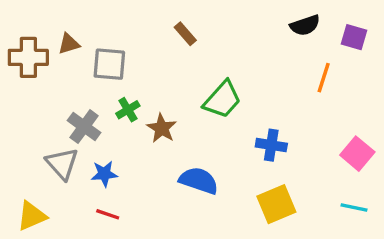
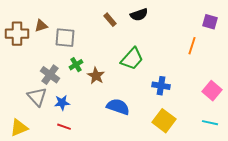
black semicircle: (305, 25) -> (139, 15), moved
yellow square: (276, 204) -> (164, 121), turned -30

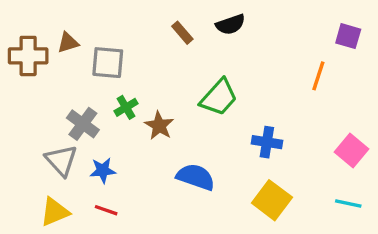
yellow triangle: (19, 128) -> (55, 212), moved

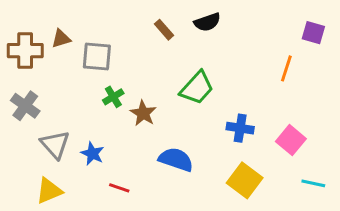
gray cross: (83, 124) -> (25, 106), moved
pink square: (352, 150) -> (291, 140), moved
blue star: (103, 170) -> (92, 154), turned 30
red line: (106, 210) -> (119, 188), moved

